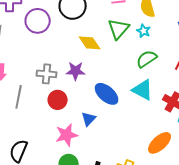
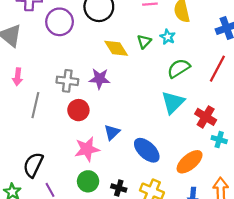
green triangle: (119, 29) -> (144, 42), moved, size x0.6
cyan star: (144, 31) -> (168, 37), moved
cyan triangle: (143, 90) -> (173, 102), turned 45
blue ellipse: (107, 94) -> (147, 150), moved

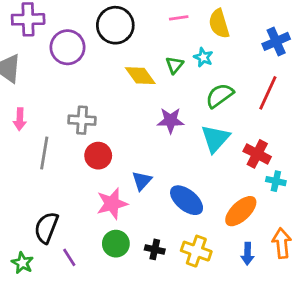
purple star: (100, 79) -> (171, 120), moved

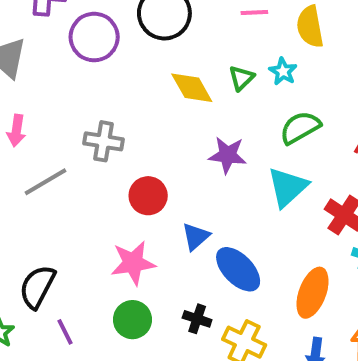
gray line: (44, 153) -> (46, 182), turned 44
red circle: (98, 156) -> (148, 196), moved
blue triangle: (142, 181) -> (196, 237), moved
orange ellipse: (241, 211) -> (313, 293), turned -32
black cross: (155, 249) -> (197, 319), moved

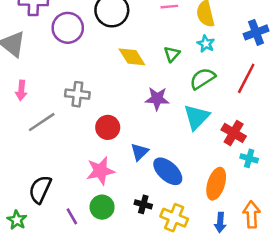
cyan star: (283, 71) -> (206, 44), moved
green triangle: (241, 78) -> (172, 54), moved
purple line: (65, 332) -> (72, 216), moved

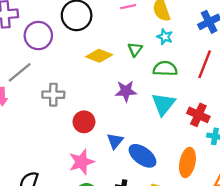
yellow diamond: (132, 57) -> (99, 56), turned -30
green semicircle: (202, 79) -> (165, 69), turned 40
gray line: (42, 122) -> (20, 72), moved

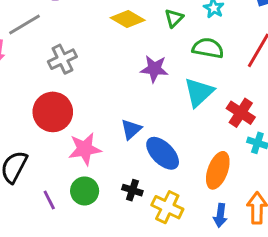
gray cross: (53, 95) -> (62, 59), turned -35
red circle: (84, 122) -> (53, 112), moved, size x1.4

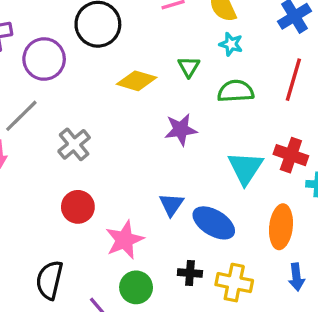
cyan triangle: (199, 92) -> (245, 168), moved
red circle: (53, 112) -> (78, 207), size x0.7

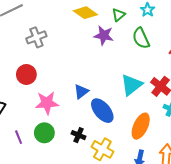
green semicircle: (236, 91) -> (141, 38), turned -130
purple star: (181, 130) -> (104, 35), moved

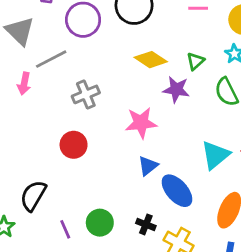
pink star: (47, 103) -> (141, 123), moved

